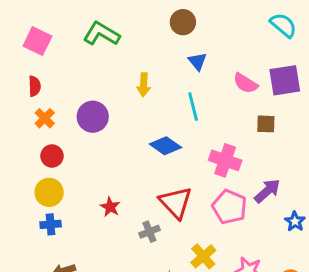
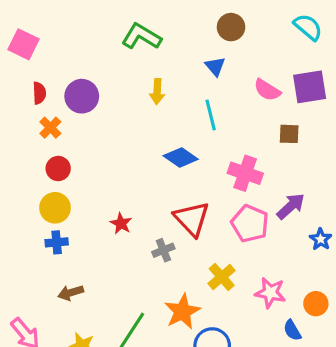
brown circle: (183, 22) -> (231, 27), moved
green L-shape: (101, 34) -> (141, 36), moved
pink square: (37, 41) -> (24, 44), moved
purple circle: (93, 117) -> (82, 96), moved

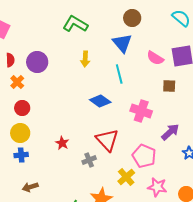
blue triangle: (215, 66) -> (122, 43), size x1.5
pink pentagon: (250, 224) -> (144, 156), moved

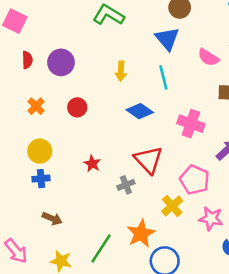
yellow arrow: (85, 59) -> (121, 71), moved
orange cross: (17, 82) -> (36, 106), moved
red circle: (22, 108) -> (77, 107), moved
brown arrow: (30, 187) -> (52, 219), turned -140

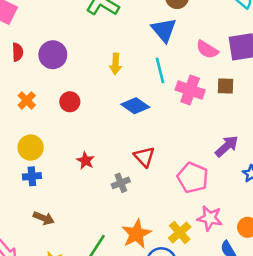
pink cross: (191, 124) -> (190, 90), moved
red triangle: (148, 160) -> (144, 157), size x0.7
yellow cross: (172, 206) -> (180, 233), moved

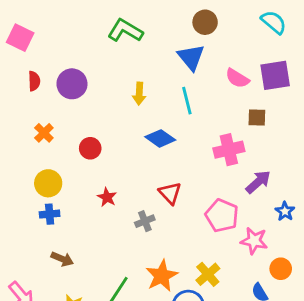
pink cross: (190, 90) -> (229, 150), moved, turned -32
red circle: (70, 102) -> (90, 148), moved
pink star: (210, 218) -> (254, 241), moved

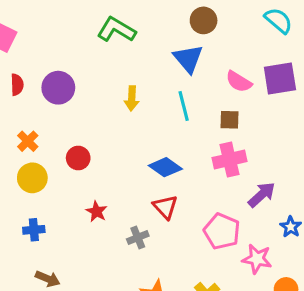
brown square: (257, 117) -> (229, 120), moved
blue diamond: (160, 138) -> (165, 167), moved
yellow circle: (48, 183) -> (32, 178), moved

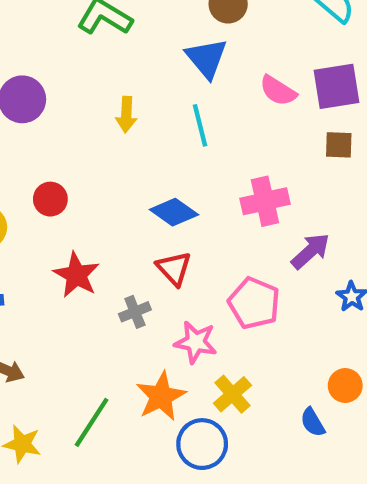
brown square: (229, 120) -> (339, 145), moved
red star: (97, 211) -> (76, 275), size x1.5
pink star: (257, 259) -> (196, 342), moved

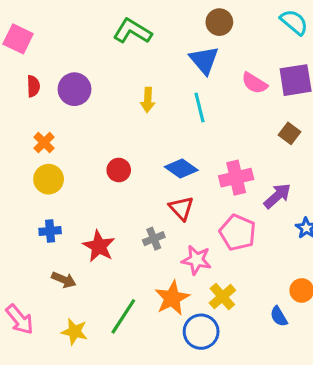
brown square: (339, 145) -> (289, 133), moved, turned 35
red circle: (50, 199) -> (119, 170), moved
pink cross: (265, 201) -> (236, 178), moved
red star: (76, 275) -> (99, 246), moved

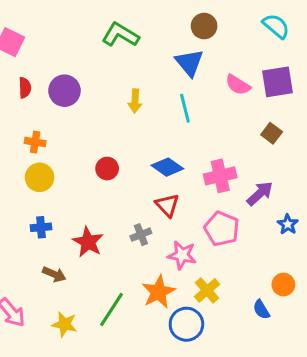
orange cross: (44, 143) -> (35, 142), turned -36

